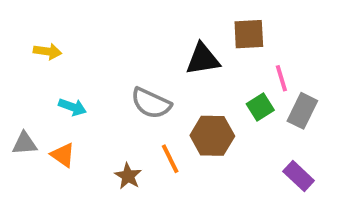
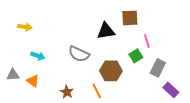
gray rectangle: (302, 111) -> (158, 68), moved
orange line: (170, 159) -> (97, 91), moved
purple rectangle: (299, 176) -> (171, 90), moved

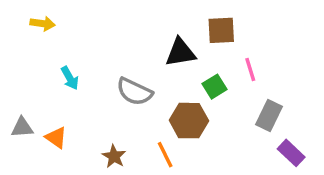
yellow arrow: (25, 27) -> (43, 24), moved
cyan arrow: (38, 56) -> (70, 78), moved, turned 40
green square: (136, 56) -> (214, 87), moved

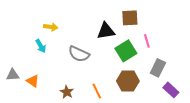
yellow arrow: (43, 24) -> (51, 27), moved
green square: (214, 87) -> (126, 51), size x1.5
brown hexagon: (189, 121) -> (128, 81), moved

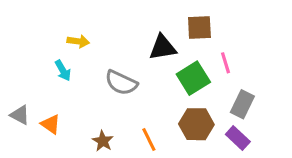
gray triangle: (13, 75) -> (20, 115), turned 32
purple rectangle: (171, 90) -> (238, 138), moved

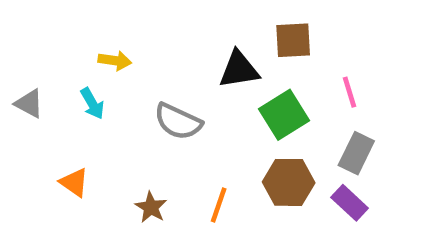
pink line: (226, 63) -> (350, 92), moved
gray triangle: (20, 115) -> (29, 103), moved
orange line: (149, 140) -> (219, 205), turned 45

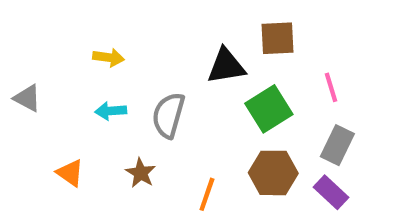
cyan arrow: (92, 103) -> (111, 111), moved, turned 116
gray semicircle: (178, 122) -> (168, 115), turned 81
brown star: (151, 207) -> (141, 173), moved

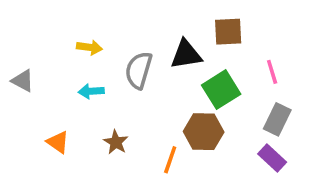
gray semicircle: (168, 115) -> (139, 70), moved
brown hexagon: (273, 173) -> (204, 132), moved

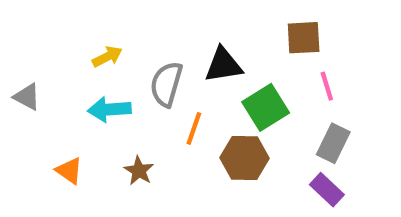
brown square: (228, 32) -> (304, 38), moved
yellow arrow: (89, 47) -> (107, 57), turned -35
cyan arrow: (91, 91) -> (109, 109), size x1.4
orange line: (170, 160) -> (194, 128), moved

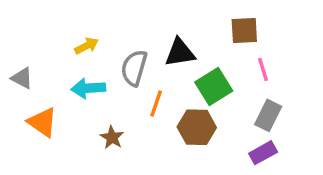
orange triangle: (69, 171) -> (42, 122), moved, size x1.4
purple rectangle: (327, 190) -> (263, 153), turned -72

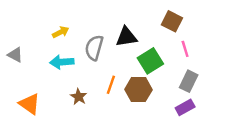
brown square: (244, 31) -> (172, 21), turned 30
orange line: (156, 104) -> (111, 85), moved
orange triangle: (42, 122) -> (30, 104), moved

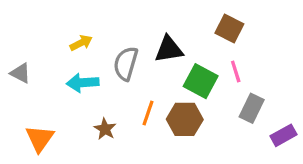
pink line: (185, 49) -> (236, 72), moved
green square: (150, 61) -> (201, 81), turned -30
orange triangle: (30, 104) -> (40, 139), turned 30
purple rectangle: (185, 107) -> (284, 135), moved

